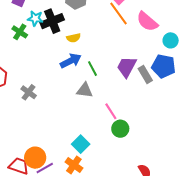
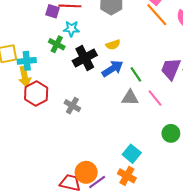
black cross: (52, 21) -> (85, 58), moved
pink line: (111, 111) -> (155, 98), moved

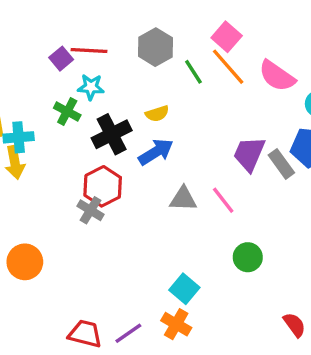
purple square: (53, 11) -> (61, 59), turned 32
green line: (136, 74) -> (193, 72), moved
red hexagon: (36, 93) -> (103, 186), moved
orange circle: (86, 172) -> (25, 262), moved

